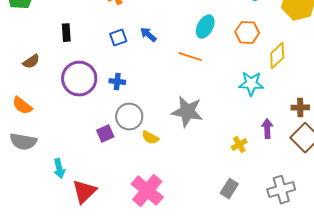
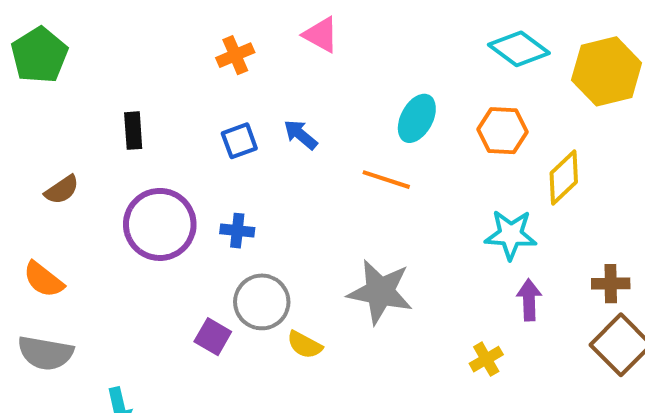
purple arrow: (267, 129) -> (529, 300), moved
purple square: (105, 134) -> (213, 337), turned -36

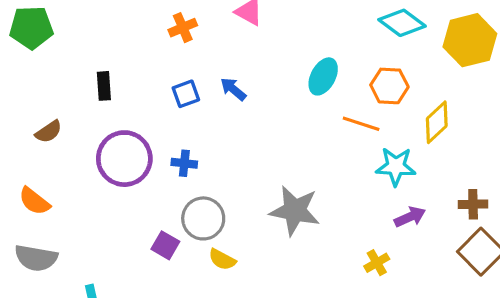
green pentagon: (39, 55) -> (31, 28), turned 30
orange line: (386, 180) -> (361, 124), moved
purple arrow: (529, 300) -> (410, 217), turned 68
yellow semicircle: (305, 345) -> (222, 260), moved

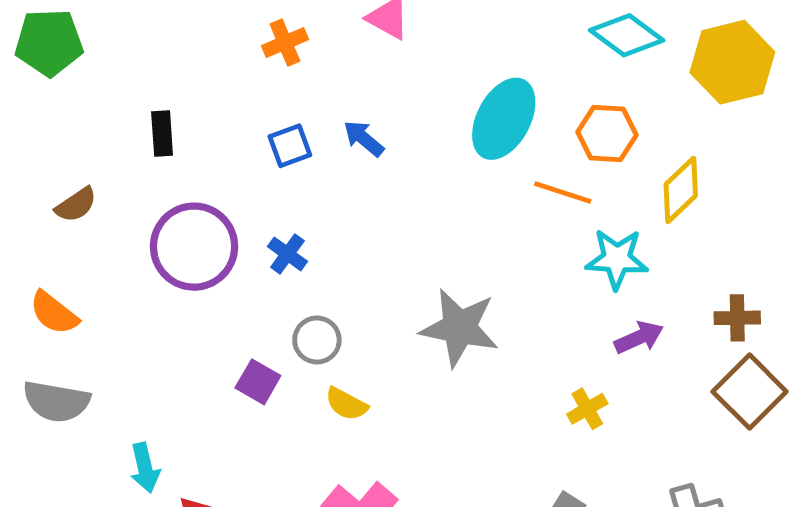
cyan ellipse: (323, 76) -> (504, 119), size x1.4
blue cross: (184, 163) -> (287, 254), turned 30
gray circle: (203, 218) -> (317, 340), size x0.7

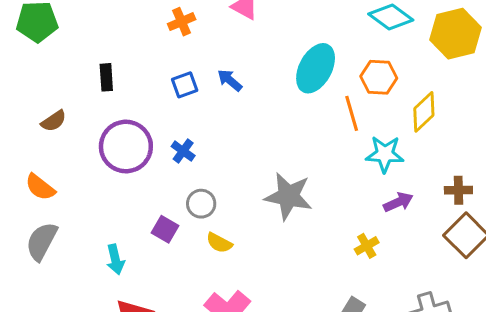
orange line: (563, 192) -> (352, 113), turned 56
gray semicircle: (56, 401) -> (42, 241), turned 108
cyan arrow: (145, 468) -> (115, 259), moved

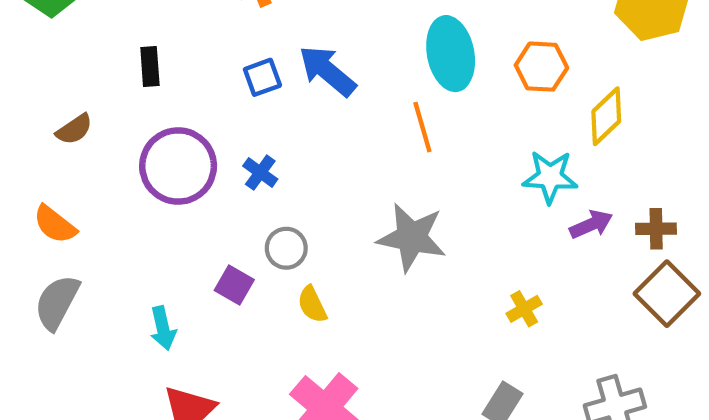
cyan ellipse: (316, 68) -> (451, 54), turned -39
blue arrow: (230, 80) -> (327, 71), size x1.6
orange line: (352, 113) -> (422, 127), moved
purple arrow: (398, 202) -> (591, 224), moved
yellow semicircle: (219, 243) -> (312, 304), turned 36

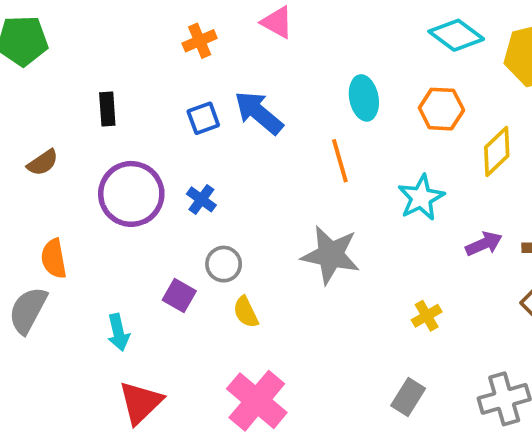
cyan ellipse: (451, 54) -> (364, 98), size x0.7
cyan star: (550, 177) -> (421, 198), moved, turned -30
orange semicircle: (55, 224) -> (54, 259), moved, turned 42

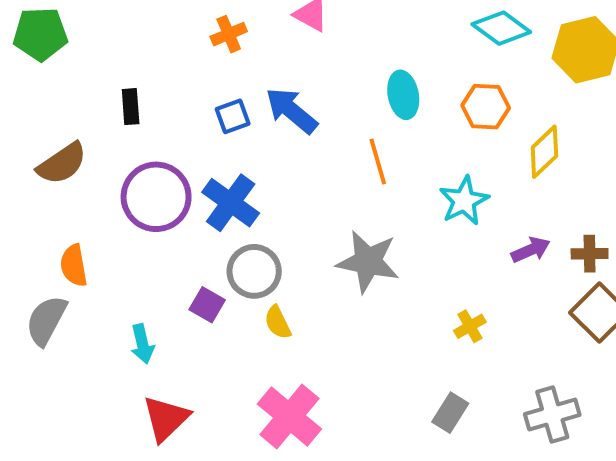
brown semicircle: (43, 163) -> (62, 163), size x1.5
blue cross: (201, 199) -> (231, 203), size x1.8
gray circle: (224, 264) -> (254, 271), size x1.4

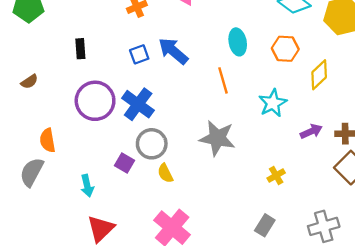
brown semicircle: (62, 163) -> (29, 82), moved, size x0.6

